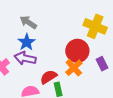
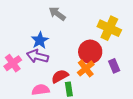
gray arrow: (28, 22) -> (57, 14), moved

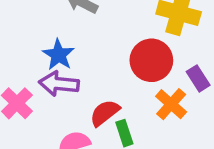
orange cross: (86, 68) -> (171, 104), moved

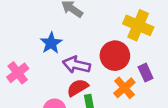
purple arrow: (59, 84) -> (76, 65), moved

